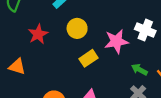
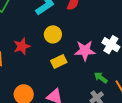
red star: (38, 34) -> (22, 46), moved

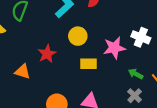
yellow rectangle: (59, 61) -> (89, 64), turned 35

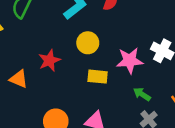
green arrow: (136, 74) -> (142, 94), moved

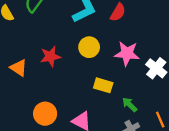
pink star: (130, 61) -> (127, 53), moved
yellow rectangle: (98, 77) -> (103, 85), moved

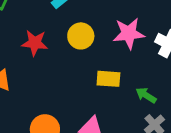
red star: (50, 56) -> (35, 43), moved, turned 30

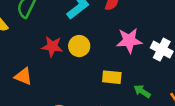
yellow circle: (81, 36) -> (79, 46), moved

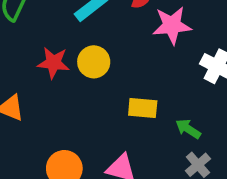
pink star: (129, 40) -> (172, 25), moved

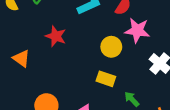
yellow circle: (94, 62) -> (111, 47), moved

